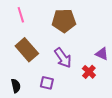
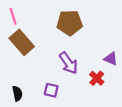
pink line: (21, 15) -> (13, 16), moved
brown rectangle: (27, 50) -> (22, 42), moved

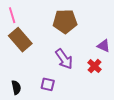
purple triangle: (111, 59) -> (104, 46), moved
red cross: (97, 78) -> (95, 66), moved

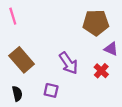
brown pentagon: (65, 21) -> (96, 23), moved
brown rectangle: (20, 40) -> (22, 60), moved

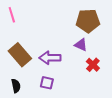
purple triangle: (111, 49) -> (81, 45), moved
purple arrow: (69, 63) -> (50, 58), moved, turned 125

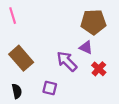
purple arrow: (50, 58) -> (67, 61), moved, turned 45

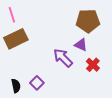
brown rectangle: (21, 58) -> (16, 39), moved, turned -75
purple square: (50, 88) -> (37, 83), moved, turned 32

